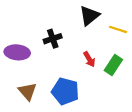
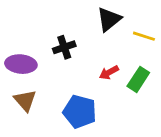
red arrow: (89, 59) -> (109, 72), turned 91
brown triangle: (27, 91) -> (25, 100), moved

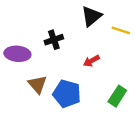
green rectangle: (138, 79) -> (117, 96), moved
brown triangle: (25, 100) -> (37, 84), moved

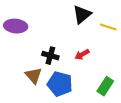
black cross: (54, 40) -> (50, 56), moved, turned 35
purple ellipse: (17, 54) -> (16, 26), moved

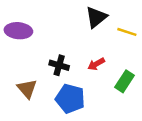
brown triangle: (34, 76) -> (27, 89), moved
green rectangle: (105, 86) -> (125, 81), moved

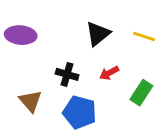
black triangle: (96, 17) -> (98, 34), moved

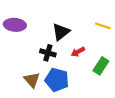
black triangle: (98, 34) -> (61, 32), moved
brown triangle: (31, 101) -> (32, 80), moved

